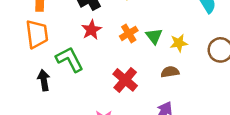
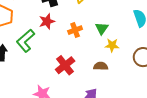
green triangle: (154, 36) -> (102, 28), moved
green L-shape: (70, 59) -> (25, 41), turned -115

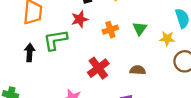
green L-shape: (25, 41) -> (55, 40), turned 30
yellow star: (112, 45) -> (167, 39), moved

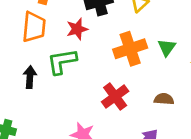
red star: (80, 19) -> (77, 29), moved
orange cross: (110, 30) -> (130, 49), size x1.6

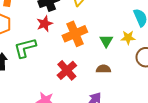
red star: (77, 29) -> (45, 24), moved
green triangle: (167, 47) -> (106, 41), moved

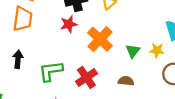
orange cross: (75, 34) -> (100, 39), turned -30
green L-shape: (25, 48) -> (51, 71), moved

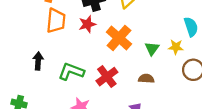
orange trapezoid: (23, 19) -> (56, 21), moved
green L-shape: (51, 71) -> (71, 71), turned 30

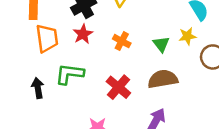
orange cross: (119, 38) -> (122, 41), size x0.6
green L-shape: (71, 71) -> (69, 74), moved
brown semicircle: (146, 79) -> (163, 79), size x1.6

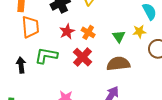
red star: (83, 34) -> (67, 31), moved
red cross: (118, 87) -> (83, 57), moved

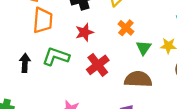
orange cross: (88, 32) -> (126, 28), moved

